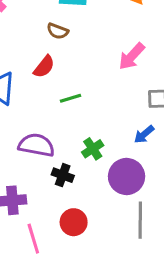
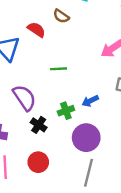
red semicircle: (44, 67) -> (36, 30), moved, turned -108
blue arrow: (144, 134) -> (90, 101), moved
purple semicircle: (36, 145) -> (24, 98), turned 32

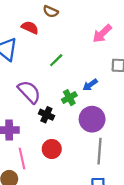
green line: (59, 69) -> (56, 60), turned -32

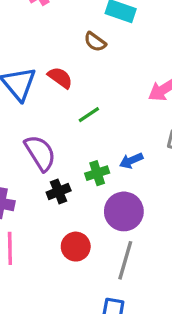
red semicircle: (30, 28) -> (60, 78), moved
black cross: (46, 115) -> (59, 192), turned 32
red circle: (52, 149) -> (76, 247), moved

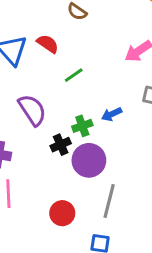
black cross: (59, 192) -> (61, 145), moved
purple circle: (124, 211) -> (89, 160), moved
red circle: (76, 247) -> (62, 213), moved

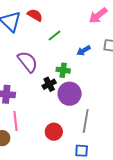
blue arrow: (112, 114) -> (84, 51), moved
green cross: (82, 126) -> (63, 70), turned 32

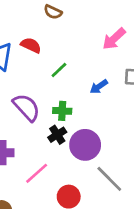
green cross: (63, 70) -> (62, 111), moved
pink line: (15, 121) -> (37, 173), moved, turned 60
gray line: (86, 121) -> (109, 179), turned -50

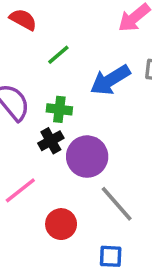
blue arrow: (99, 87) -> (110, 80), size x1.6

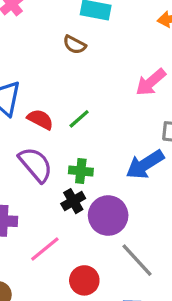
red semicircle: (23, 20) -> (40, 119), moved
blue arrow: (110, 80) -> (145, 164), moved

